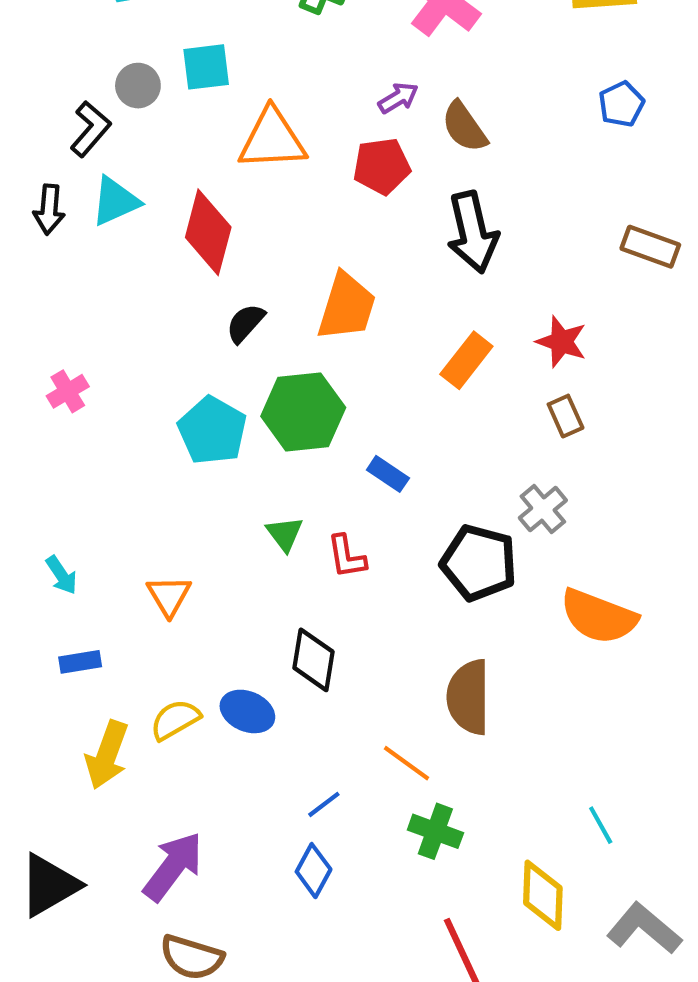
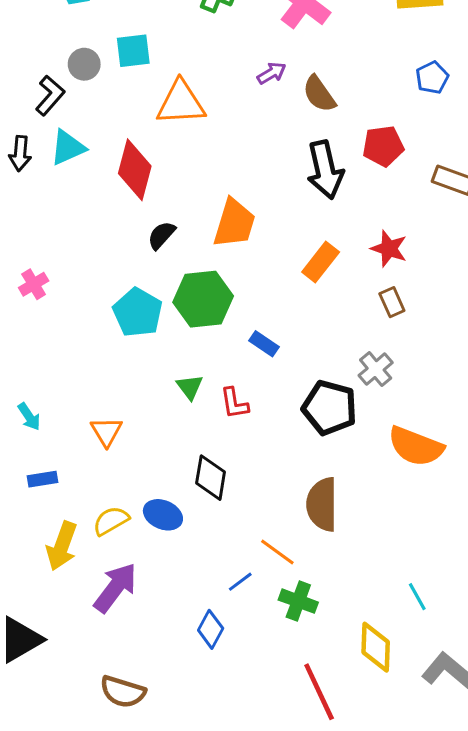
red pentagon: (382, 166) -> (383, 146), moved
blue line: (324, 804) -> (240, 582), moved
purple arrow: (173, 866) -> (115, 588), moved

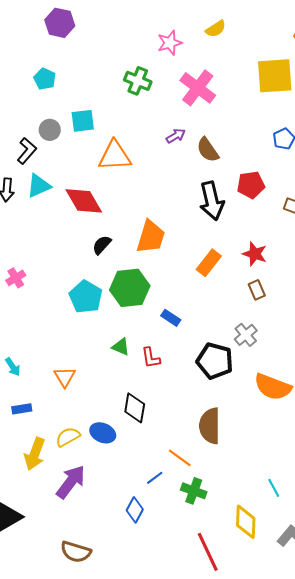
red diamond: (135, 170) -> (84, 201), turned -45
green triangle: (190, 387) -> (121, 347), turned -30

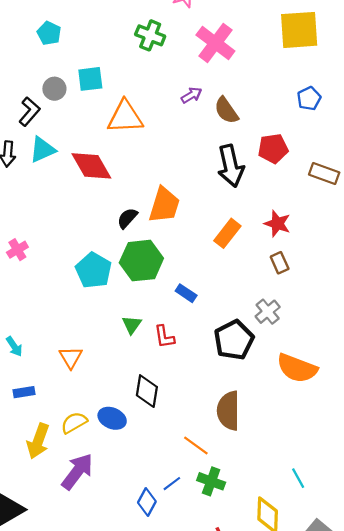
black semicircle: (102, 245) -> (127, 218), moved
green triangle: (121, 347) -> (132, 325), turned 42
black pentagon: (215, 361) -> (234, 340), turned 30
blue line: (155, 478) -> (172, 484), moved

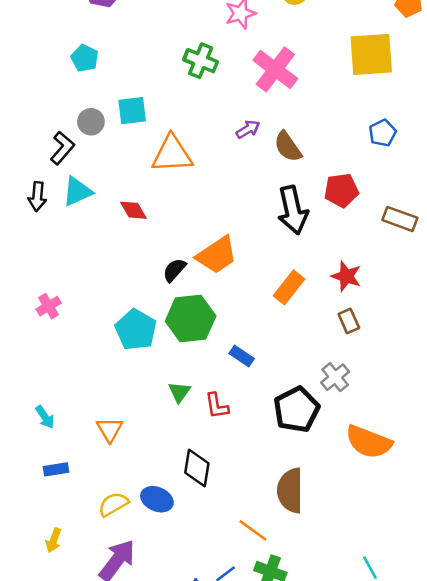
red diamond: (91, 166) -> (133, 210), size x0.6
orange trapezoid: (164, 205) -> (217, 255), turned 39
yellow arrow: (38, 441) -> (54, 540), moved, size x0.6

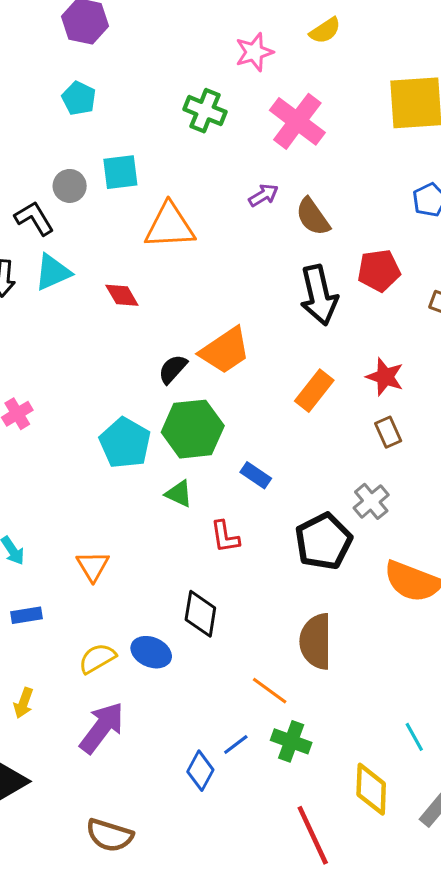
cyan pentagon: (85, 58) -> (79, 98), moved
black L-shape: (62, 148) -> (34, 218), turned -72
green triangle: (179, 392) -> (179, 494), moved, turned -40

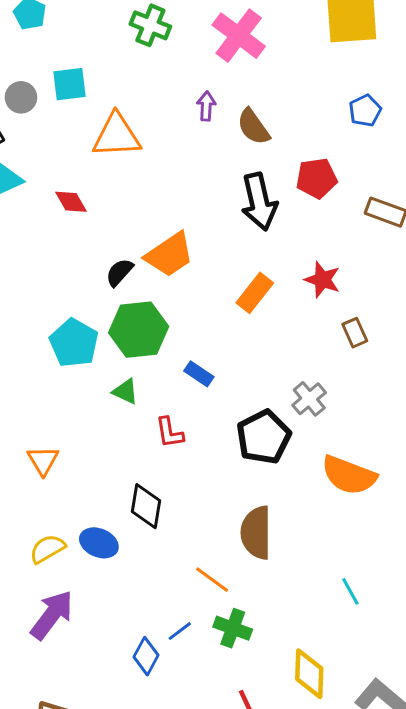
purple arrow: (263, 195) -> (206, 106), turned -56
brown rectangle: (388, 432) -> (355, 333), moved
cyan line: (414, 737) -> (350, 591), moved

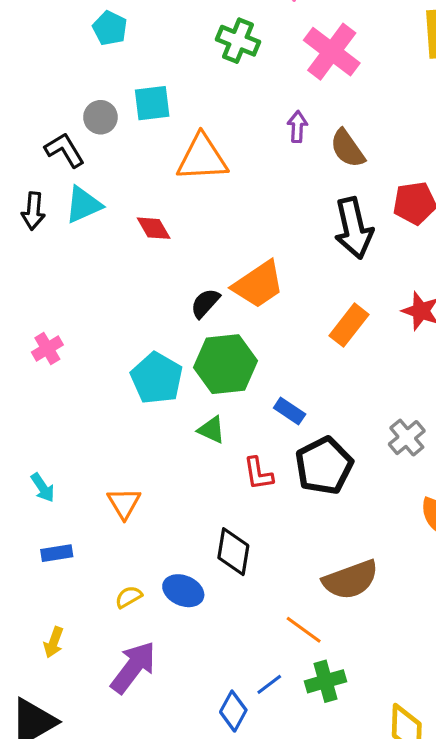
black pentagon: (264, 437) -> (324, 466), moved
brown semicircle: (256, 533) -> (351, 580), turned -110
yellow semicircle: (47, 549) -> (129, 597), size x0.7
green cross: (233, 628) -> (326, 681), turned -36

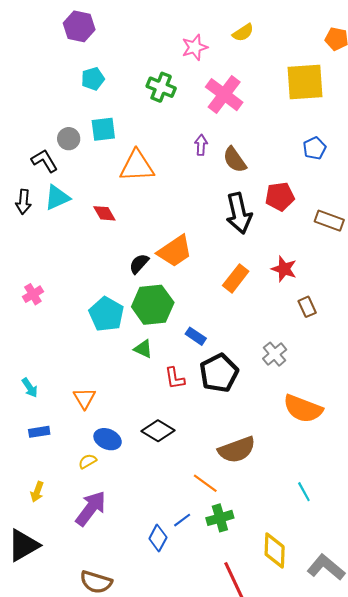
cyan pentagon: (110, 28) -> (93, 79), moved, turned 30
black diamond: (233, 552) -> (158, 431), turned -68
blue ellipse: (183, 591) -> (108, 439), moved

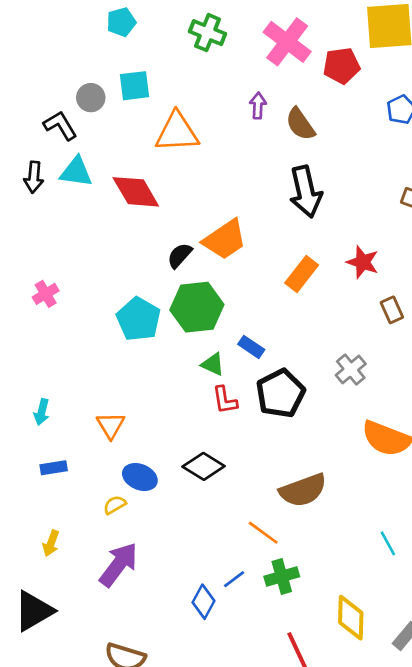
red pentagon: (280, 196) -> (341, 66), moved
cyan triangle: (57, 198) -> (76, 172), turned 32
red diamond: (104, 213) -> (136, 192), size x1.6
green triangle: (143, 349) -> (213, 364), moved
cyan arrow: (30, 388) -> (42, 412), turned 48

